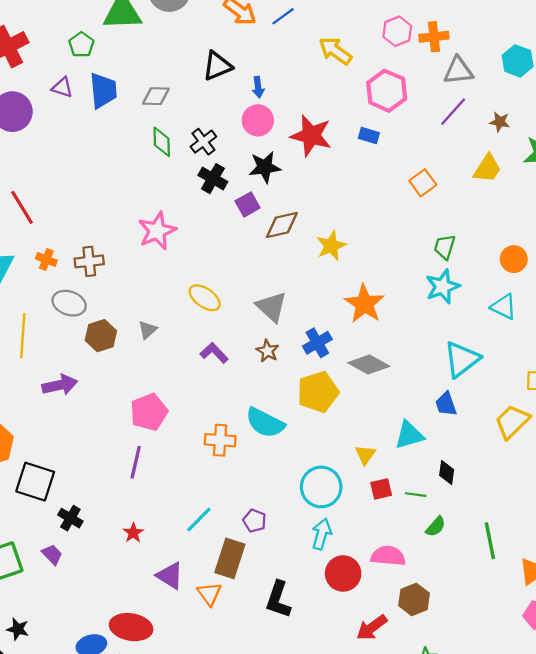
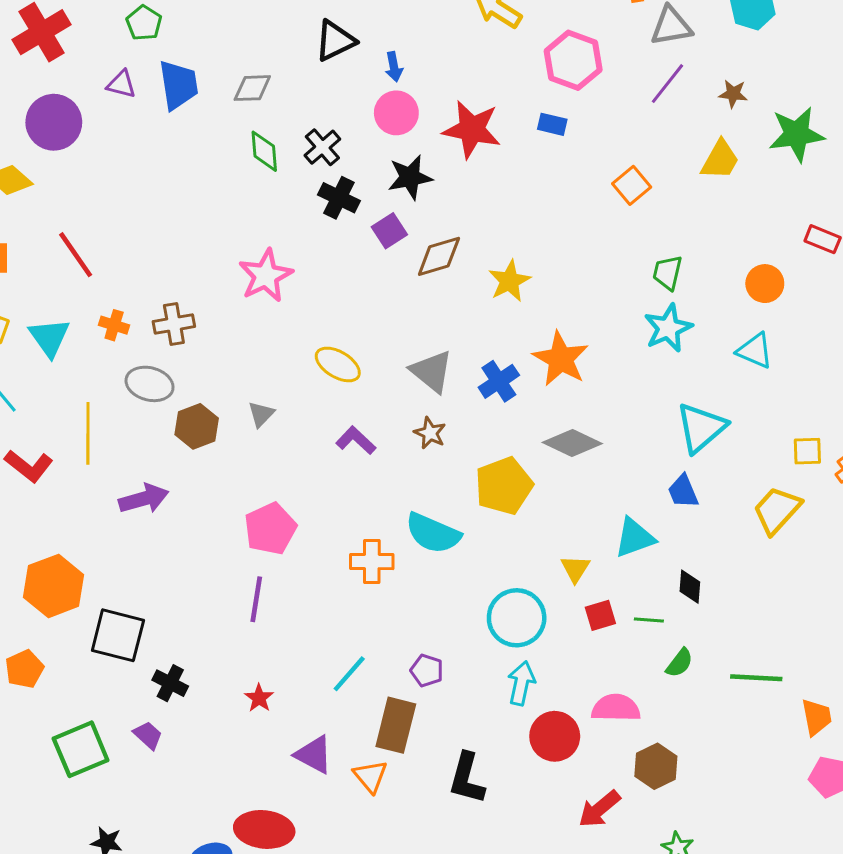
blue cross: (317, 343) -> (499, 381), moved
green line: (490, 541) -> (756, 678), turned -72

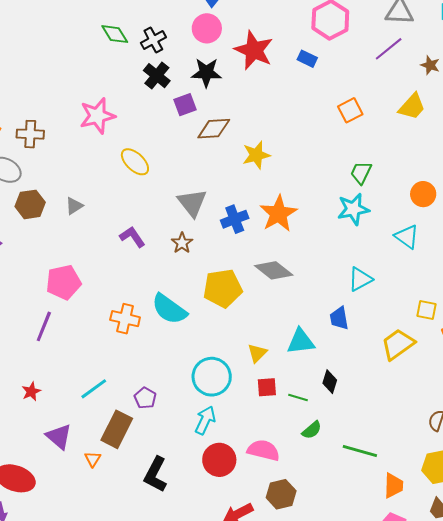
green diamond: (264, 151) -> (115, 34), turned -40
yellow ellipse: (338, 364) -> (135, 162), moved
cyan triangle: (701, 428) -> (360, 279), size x0.7
orange triangle: (370, 776) -> (93, 459), size x0.7

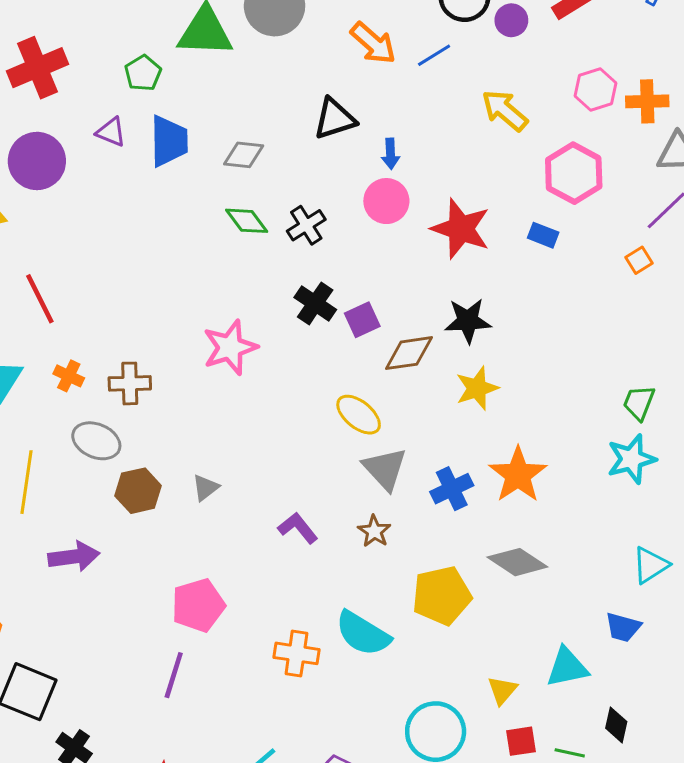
black star: (206, 73) -> (468, 321), moved
black cross: (157, 76) -> (315, 303), moved
orange square: (350, 110) -> (639, 260), moved, size x0.7
yellow ellipse: (135, 162) -> (359, 415), moved
blue trapezoid: (339, 318) -> (623, 627), turned -60

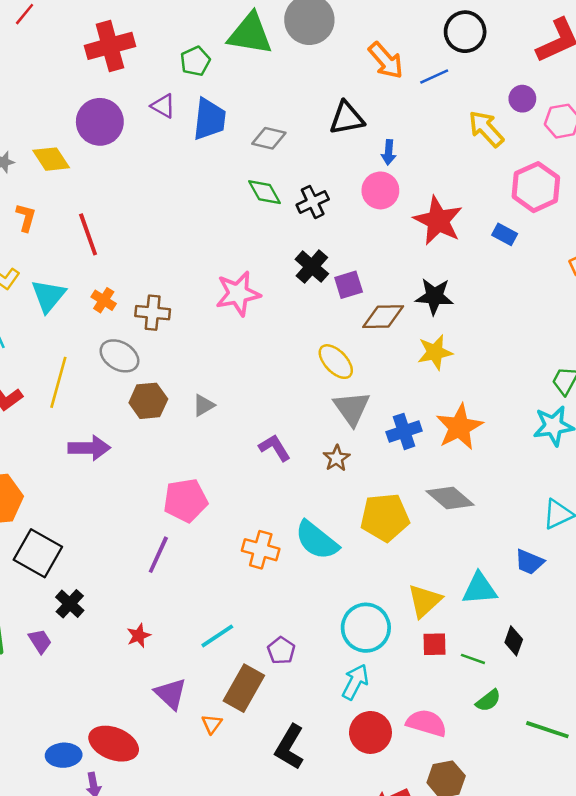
purple circle: (511, 20) -> (522, 99), moved
yellow triangle: (502, 690) -> (424, 601), size x1.4

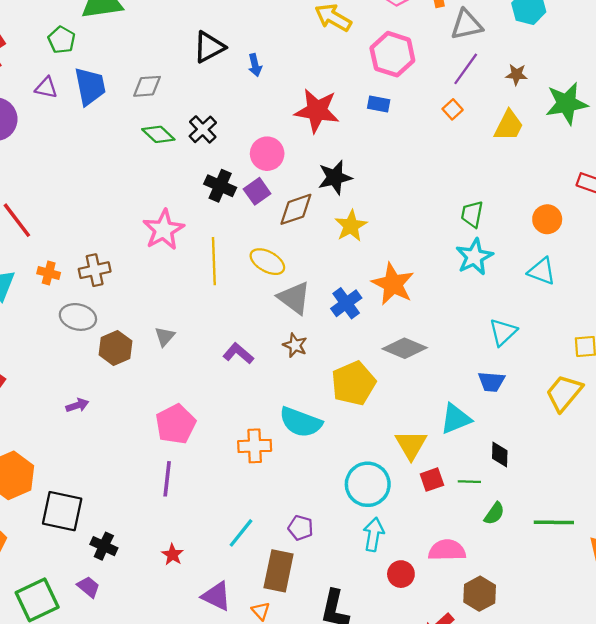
pink circle: (380, 190) -> (267, 154), moved
yellow line: (58, 382) -> (214, 261), moved
purple arrow: (89, 448) -> (77, 405), size x0.6
red circle: (370, 732) -> (401, 574), size x0.7

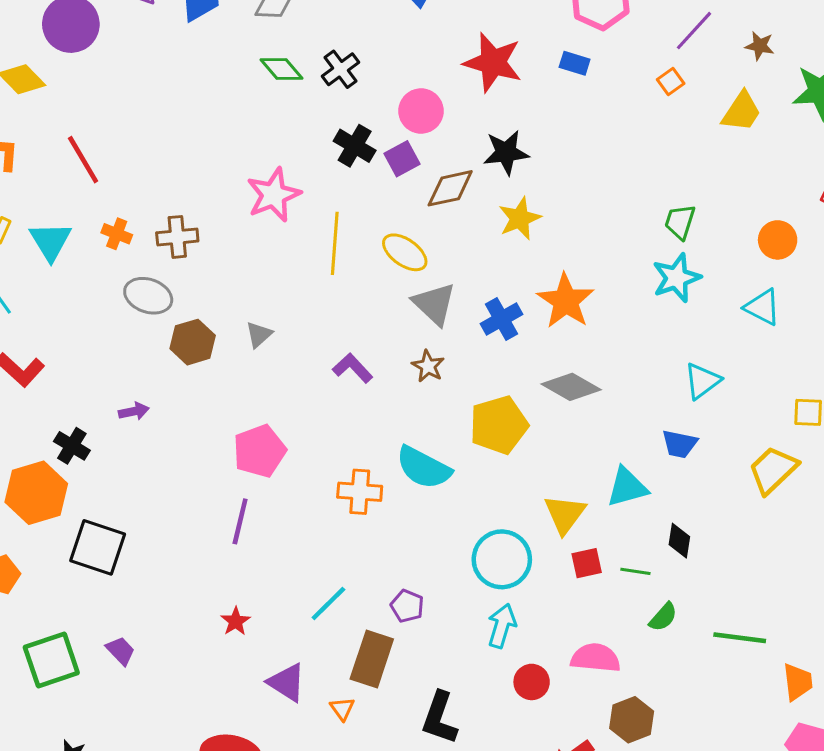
black cross: (104, 546) -> (72, 446), moved

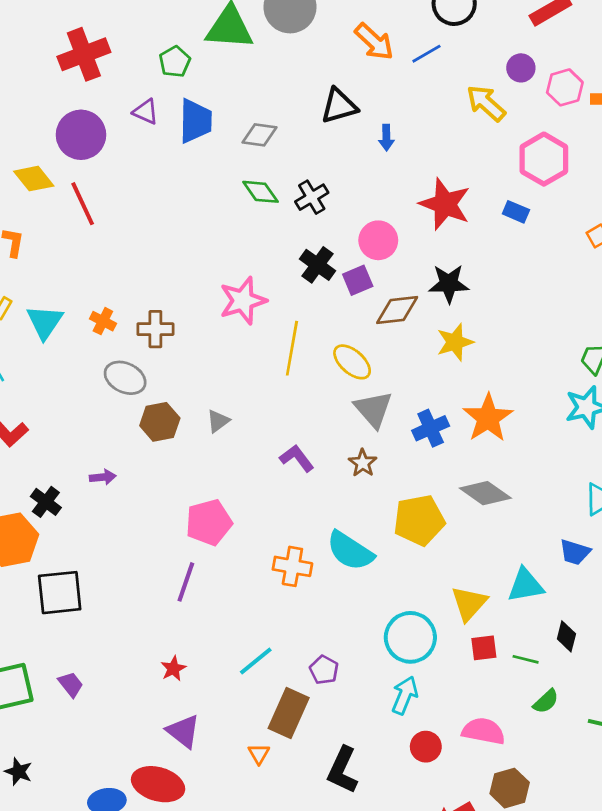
red line: (83, 160) -> (83, 204), moved
black square: (98, 547) -> (60, 593), turned -30
purple triangle: (287, 682) -> (183, 731), moved

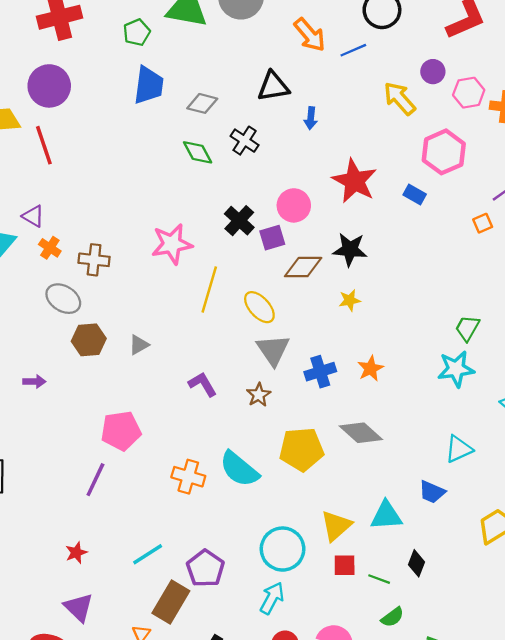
purple triangle: (146, 112) -> (33, 216), moved
black cross: (312, 197) -> (245, 141), moved, turned -32
yellow star: (455, 342) -> (350, 300), size x0.7
orange star: (488, 418) -> (371, 368), size x0.6
purple pentagon: (324, 670) -> (205, 568), size x1.5

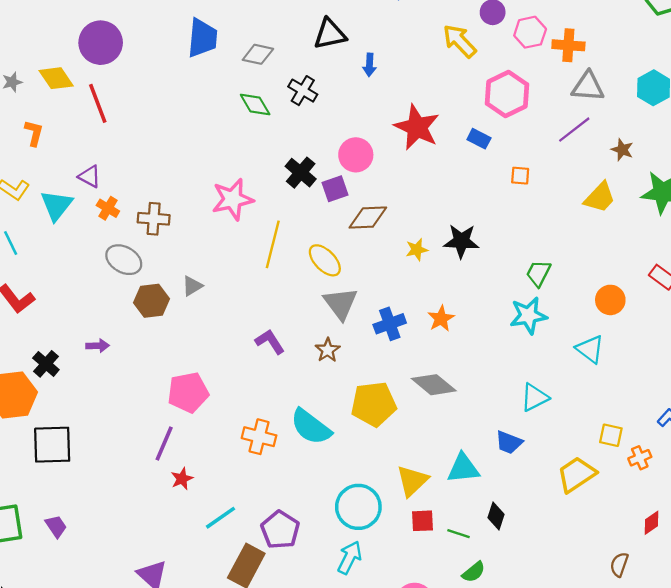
orange square: (483, 223) -> (520, 176), moved, turned 30
black star: (350, 250) -> (461, 241), moved
gray triangle: (139, 345) -> (192, 286), moved
red star: (76, 553) -> (182, 479), moved

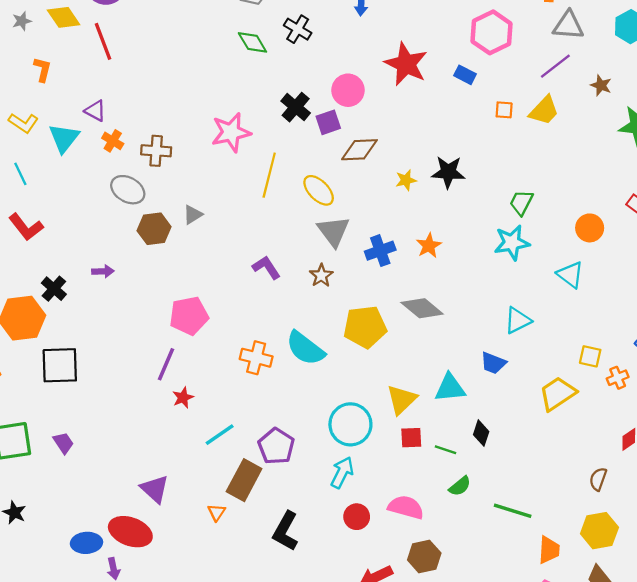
yellow trapezoid: (600, 197) -> (544, 111), moved

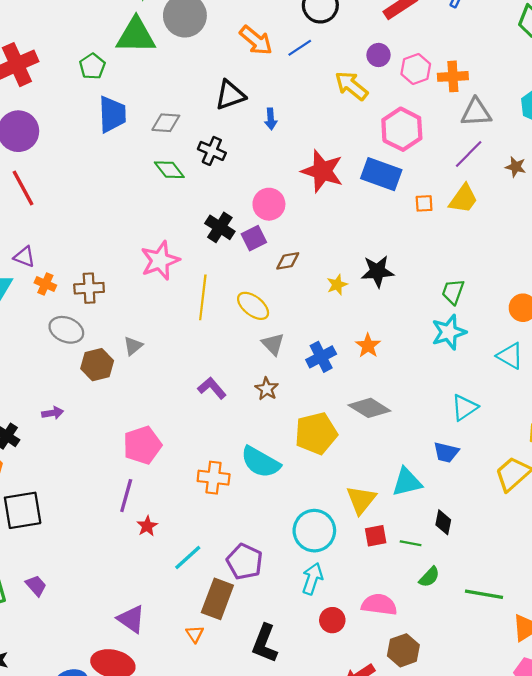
blue rectangle: (465, 75) -> (381, 174), size x1.8
brown diamond: (359, 150) -> (288, 261), size x0.7
gray triangle: (334, 231) -> (273, 344), size x0.7

